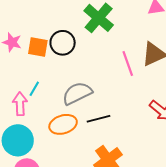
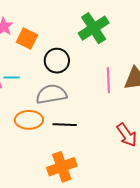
black circle: (63, 43) -> (57, 61), moved
cyan line: (34, 89) -> (12, 78), turned 42

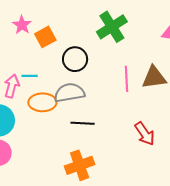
orange square: (27, 38) -> (45, 37), turned 35
orange ellipse: (29, 120) -> (42, 102), moved

